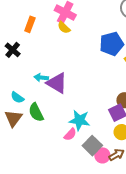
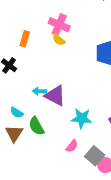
cyan star: (79, 120) -> (82, 118), moved

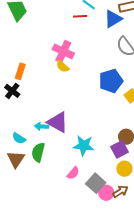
orange rectangle: (25, 39) -> (20, 71), moved
cyan arrow: (39, 91) -> (41, 126), moved
green semicircle: (36, 126) -> (38, 152), turned 42

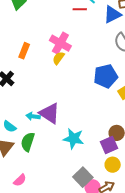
yellow semicircle: (63, 66) -> (58, 58), turned 80
orange rectangle: (20, 71) -> (24, 51), moved
pink semicircle: (73, 173) -> (20, 180), moved

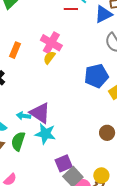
cyan star: (74, 139) -> (45, 134), moved
purple square: (109, 145) -> (64, 163), moved
yellow circle: (113, 165) -> (101, 175), moved

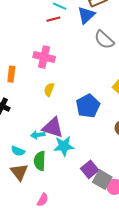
yellow semicircle: (49, 58) -> (49, 90), moved
blue pentagon: (96, 76) -> (88, 106), moved

